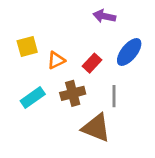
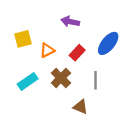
purple arrow: (104, 16) -> (70, 22), moved
brown cross: (73, 93) -> (61, 78), turned -30
brown triangle: (96, 128) -> (81, 107), size x0.6

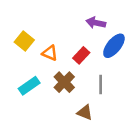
purple arrow: (70, 22) -> (96, 23), moved
yellow square: (23, 39) -> (24, 41), turned -36
orange triangle: (47, 50) -> (50, 53), turned 49

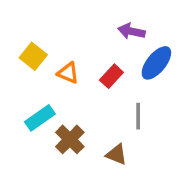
brown cross: (64, 82) -> (70, 139), moved

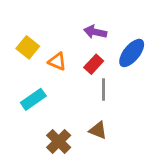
purple arrow: (131, 31) -> (95, 32), moved
gray line: (138, 116) -> (104, 90), moved
brown cross: (70, 139) -> (59, 141), moved

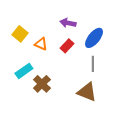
gray line: (104, 90) -> (93, 64), moved
brown triangle: (98, 130) -> (87, 92), moved, size x1.5
brown cross: (59, 141) -> (42, 84), moved

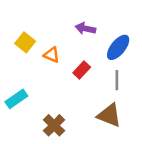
red rectangle: (67, 46) -> (82, 70), moved
cyan rectangle: (24, 71) -> (16, 99), moved
brown cross: (42, 84) -> (54, 125), moved

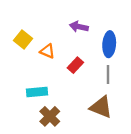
blue ellipse: (118, 47) -> (109, 44), turned -35
cyan rectangle: (16, 99) -> (37, 92), moved, turned 30

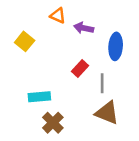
orange triangle: (47, 51) -> (58, 16), moved
gray line: (108, 74) -> (102, 83), moved

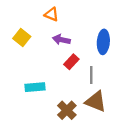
purple arrow: (84, 28) -> (61, 40), moved
brown cross: (53, 123) -> (67, 110), moved

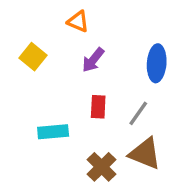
purple arrow: (61, 40) -> (93, 60), turned -63
red rectangle: (71, 62) -> (98, 107), moved, turned -40
gray line: (91, 75) -> (138, 113), turned 35

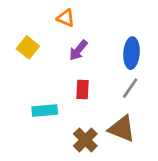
gray line: (138, 113) -> (130, 88), moved

